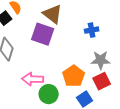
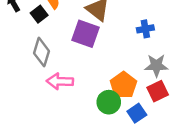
pink arrow: (33, 79) -> (60, 81), moved
green circle: (49, 94) -> (109, 102), moved

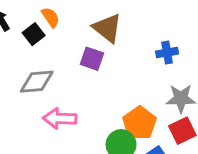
purple square: (86, 34) -> (92, 59), size x0.7
gray diamond: (42, 52) -> (37, 82), turned 68

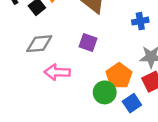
purple square: (92, 59) -> (88, 42), moved

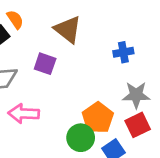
purple square: (88, 42) -> (45, 64), moved

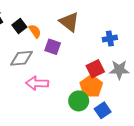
orange semicircle: (15, 19) -> (35, 31), moved
red square: (138, 125) -> (95, 69), moved

